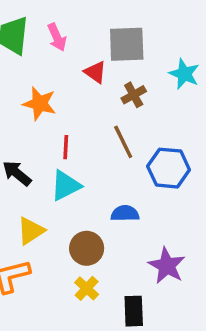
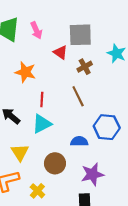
blue hexagon: (169, 168) -> (107, 127), moved
yellow triangle: (31, 231) -> (20, 152), turned -30
purple star: (167, 266) -> (92, 174), moved, turned 30
yellow cross: (87, 288) -> (37, 191), moved

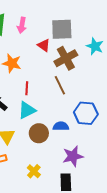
pink arrow: (36, 30) -> (22, 25), turned 35
brown cross: (85, 67) -> (66, 58), size x1.6
brown circle: (55, 163) -> (39, 133), moved
yellow cross: (37, 191) -> (34, 171), moved

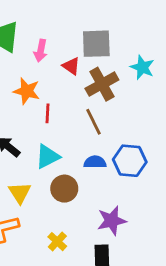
pink arrow: (22, 25) -> (41, 51), moved
red line: (27, 88) -> (48, 113), moved
blue semicircle: (61, 126) -> (95, 162), moved

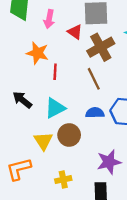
yellow triangle: (20, 193) -> (43, 141), moved
yellow cross: (57, 242) -> (63, 180), turned 35

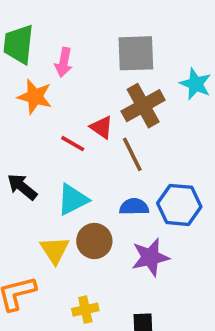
red triangle: (75, 32) -> (102, 127), moved
orange star: (37, 53) -> (35, 97), moved
red line: (55, 72) -> (73, 144), turned -63
purple star: (109, 162) -> (150, 257), moved

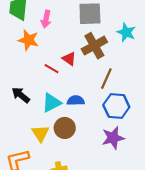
brown line: (132, 154) -> (106, 79), moved, turned 50
blue semicircle: (134, 207) -> (76, 101), moved
purple star: (150, 257) -> (113, 138), moved

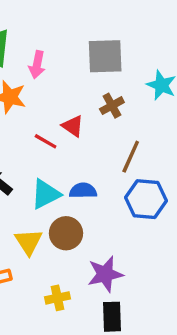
brown cross: (94, 46) -> (112, 106), size x0.6
purple star: (113, 138) -> (105, 274), moved

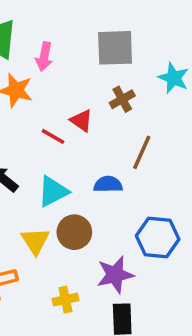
blue semicircle: (83, 191) -> (108, 184), moved
blue hexagon: (146, 199) -> (158, 237), moved

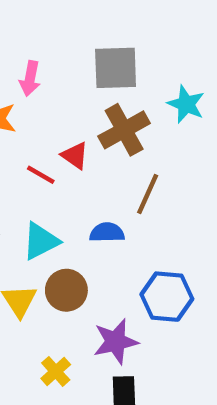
brown cross: (122, 99) -> (124, 130), size x1.6
yellow cross: (65, 300) -> (56, 371), turned -30

